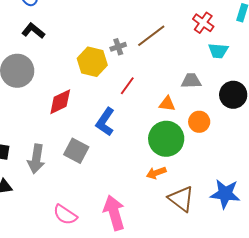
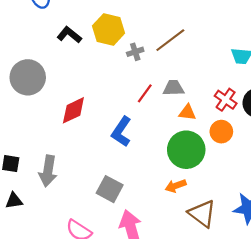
red cross: (203, 23) -> (226, 100), moved
black L-shape: (33, 31) -> (69, 35), moved
yellow hexagon: (92, 62) -> (109, 29), moved
gray trapezoid: (191, 81) -> (173, 88), moved
gray square: (76, 151) -> (110, 189), moved

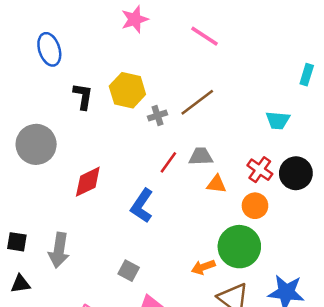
black L-shape: (69, 35) -> (83, 96), turned 60
green circle: (186, 150) -> (239, 247), moved
gray square: (110, 189) -> (129, 271), size x0.7

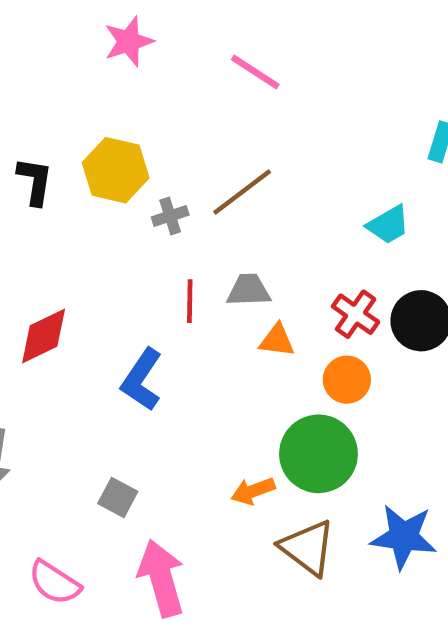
cyan trapezoid: (278, 120) -> (388, 225), turned -35
red line: (168, 162) -> (190, 301), turned -35

